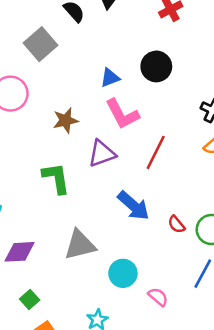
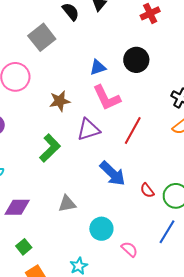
green L-shape: (56, 178) -> (50, 148), turned 52
gray triangle: (80, 245) -> (67, 204), size x0.7

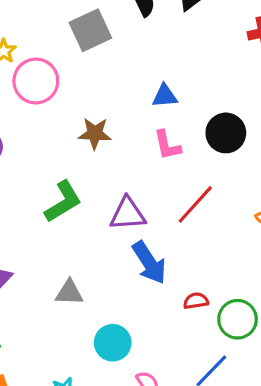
black circle: (136, 60) -> (226, 133), moved
pink L-shape: (107, 98) -> (167, 145), size x0.7
purple triangle: (88, 129) -> (128, 214), moved
red semicircle: (147, 190) -> (196, 301), turned 105

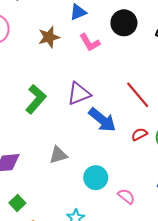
brown star: (95, 133) -> (49, 37), moved
red line: (195, 204) -> (138, 95), moved, turned -64

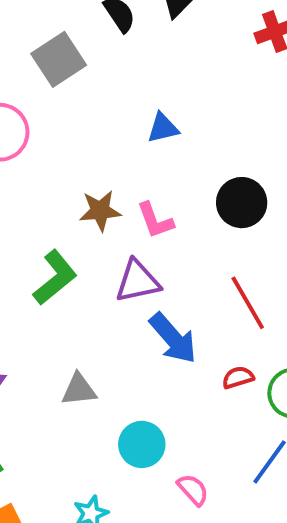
black circle: (124, 23) -> (242, 203), moved
brown star: (49, 37) -> (100, 211), moved
pink L-shape: (90, 42) -> (155, 220), moved

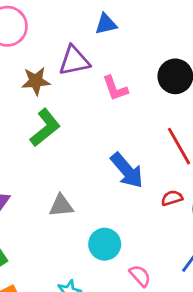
blue triangle: (163, 128) -> (106, 24), moved
brown star: (100, 211) -> (36, 81), moved
purple triangle: (138, 281) -> (74, 61), moved

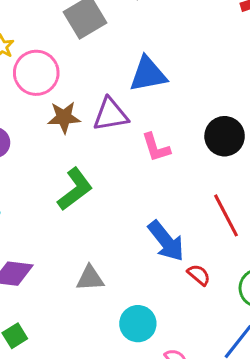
blue triangle: (106, 24) -> (148, 74), size x1.5
brown star: (36, 81) -> (64, 117), moved
red semicircle: (172, 198) -> (199, 275), moved, turned 55

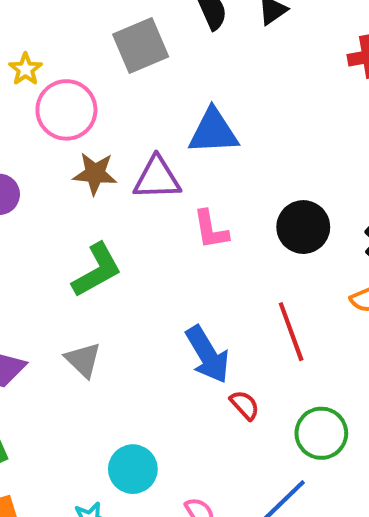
gray triangle: (90, 278) -> (83, 360), moved, turned 40
cyan circle: (138, 324) -> (133, 469), moved

